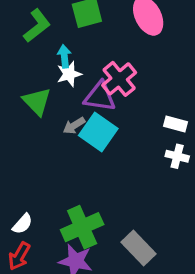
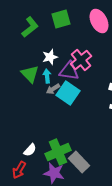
cyan arrow: (64, 56) -> (47, 76), moved
white semicircle: (22, 224) -> (30, 150), moved
gray rectangle: (138, 248) -> (79, 162), moved

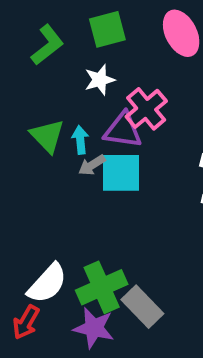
white star: (50, 57) -> (100, 80), moved
cyan square: (68, 93) -> (121, 173), turned -35
white semicircle: (30, 150) -> (47, 283), size x1.6

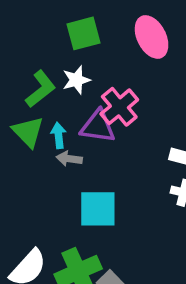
green L-shape: (47, 45) -> (41, 89), moved
gray arrow: (92, 165) -> (69, 159), turned 40
cyan square: (121, 173) -> (98, 209), moved

